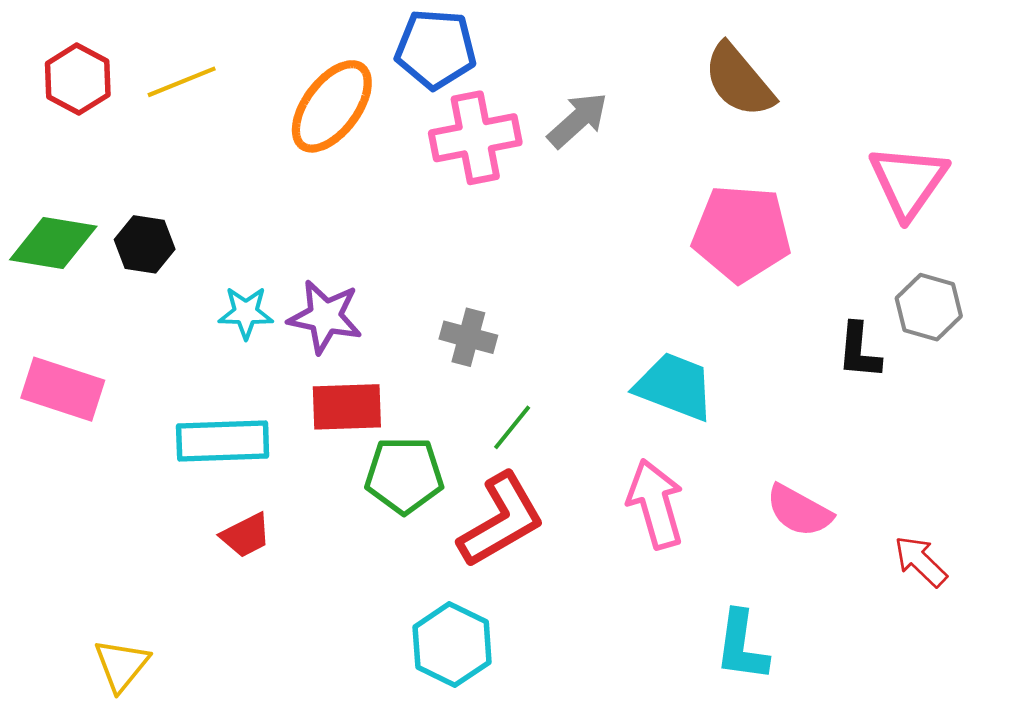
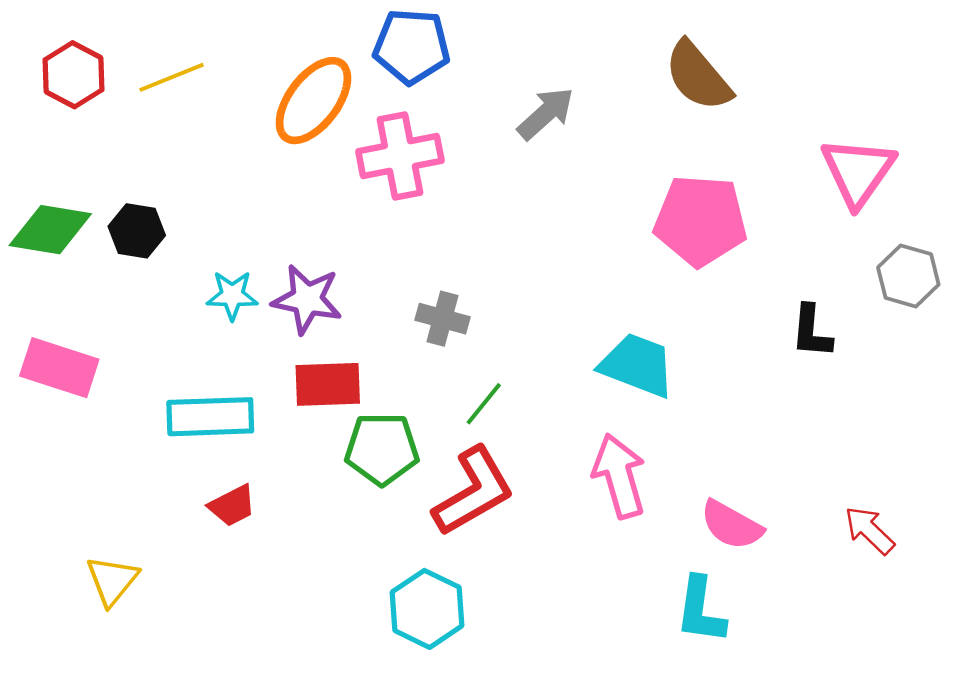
pink cross: (475, 138) -> (400, 156), moved
gray hexagon: (929, 307) -> (908, 276), moved
pink semicircle: (799, 511) -> (732, 525), moved
yellow triangle: (121, 665) -> (112, 581), moved

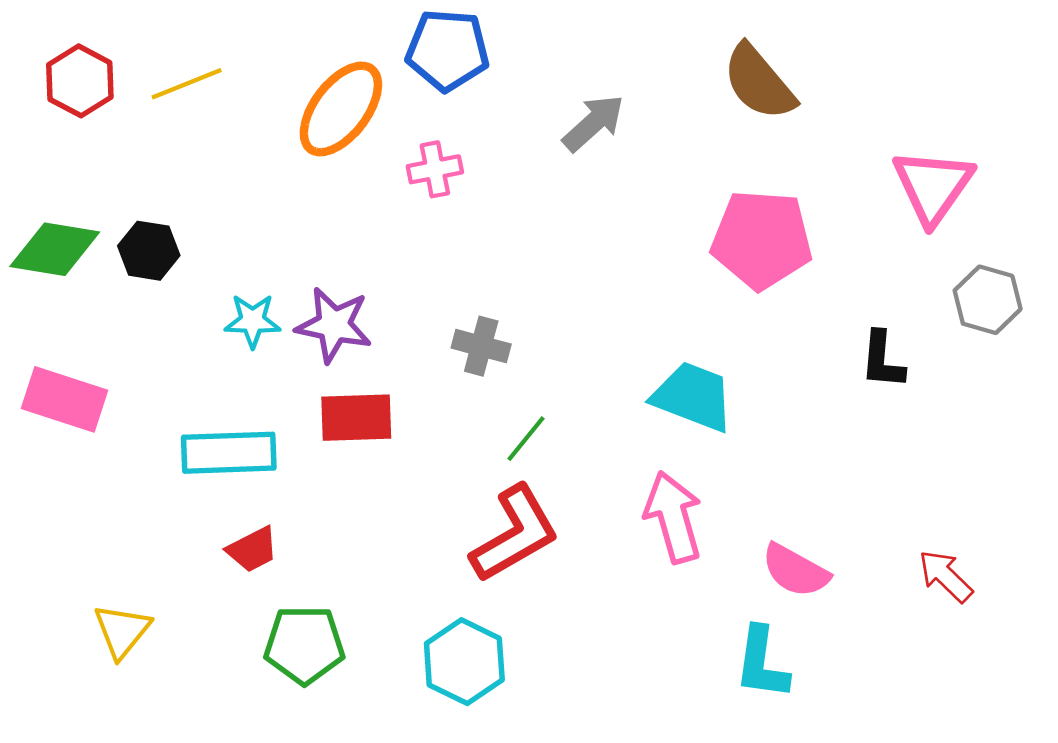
pink cross: (400, 156) -> (435, 169), size x0.6
green pentagon: (382, 449) -> (304, 645), moved

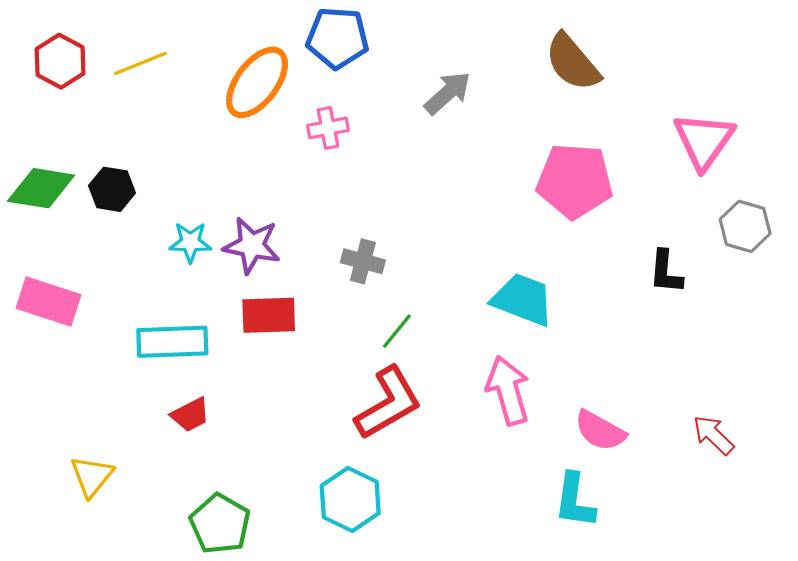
green pentagon: (304, 645) -> (220, 524), moved, turned 30

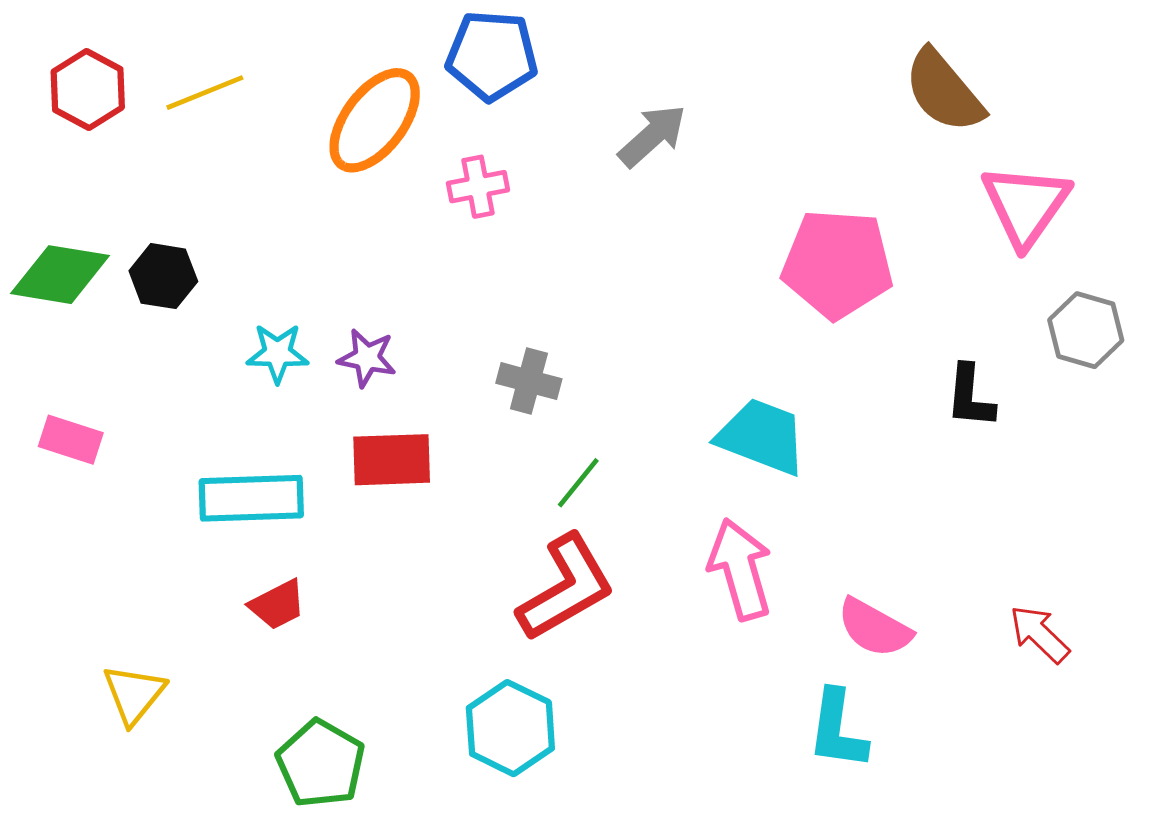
brown semicircle: (573, 62) -> (944, 91), moved
purple star: (252, 245) -> (367, 358), size x0.7
pink rectangle: (48, 302) -> (71, 440), size x0.7

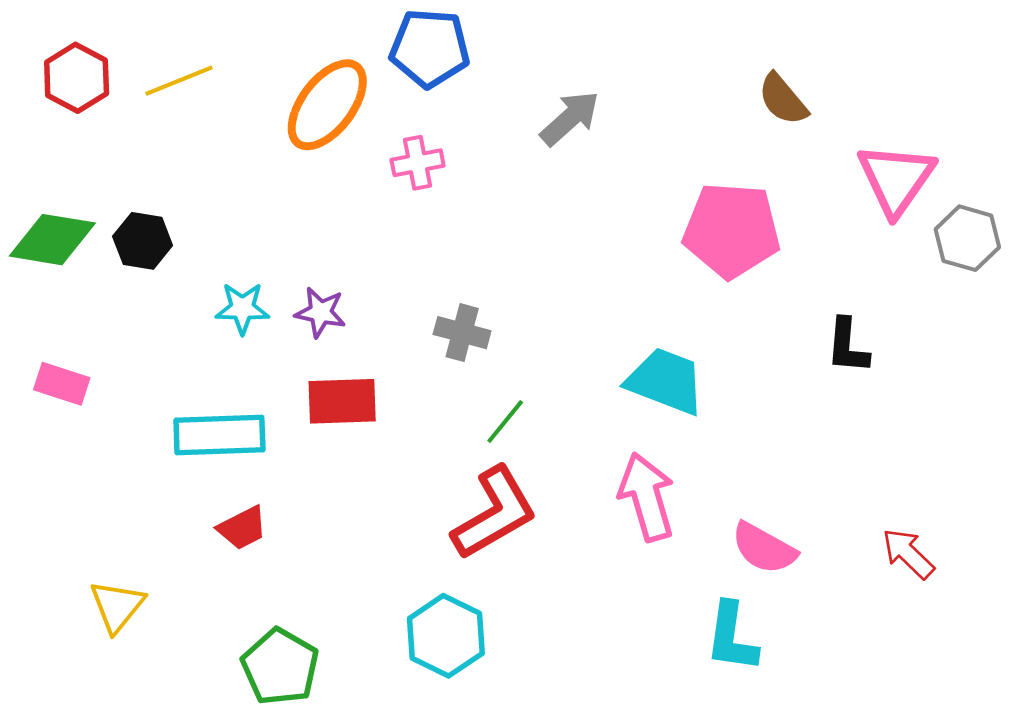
brown semicircle: (944, 91) -> (783, 99), moved, size x0.7
gray hexagon: (1086, 330) -> (967, 238), moved

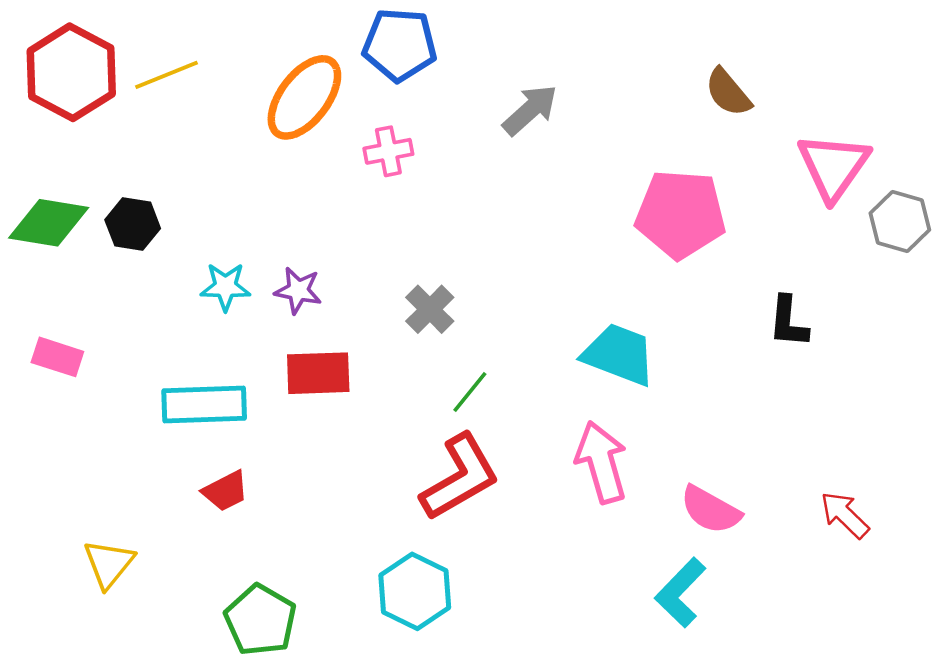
red hexagon: (77, 78) -> (71, 72), size x1.5
gray cross: (462, 333) -> (430, 309), turned 30
cyan L-shape: (732, 637) -> (680, 593), turned 36

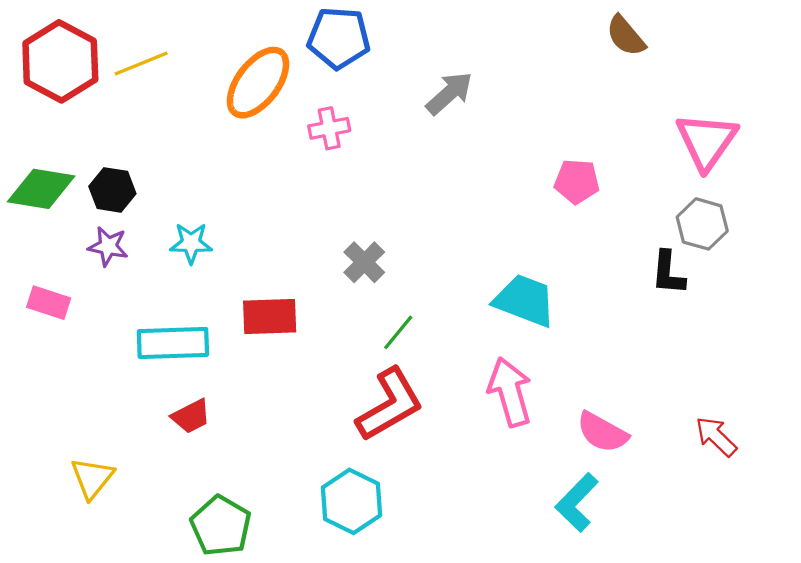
brown semicircle: (728, 92) -> (626, 36), moved
pink pentagon: (680, 214) -> (577, 181), size x0.6
gray hexagon: (900, 222) -> (702, 224), moved
purple star: (298, 290) -> (108, 246), moved

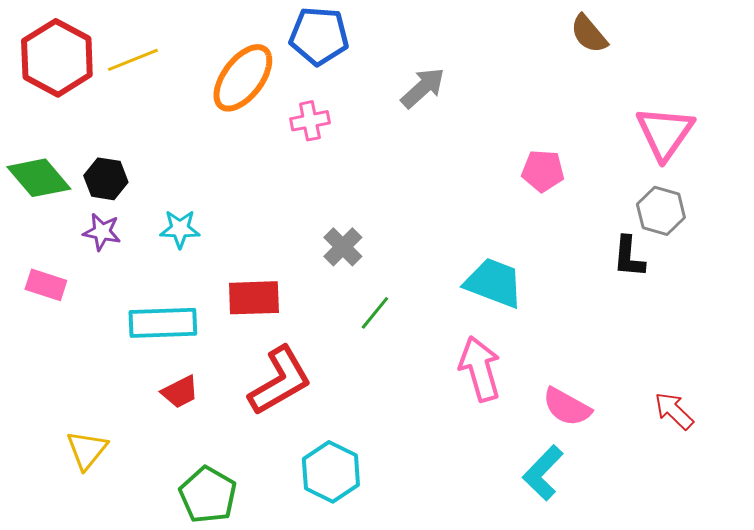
green diamond: (41, 189) -> (39, 178), turned 40
red L-shape: (390, 405) -> (280, 381), moved

